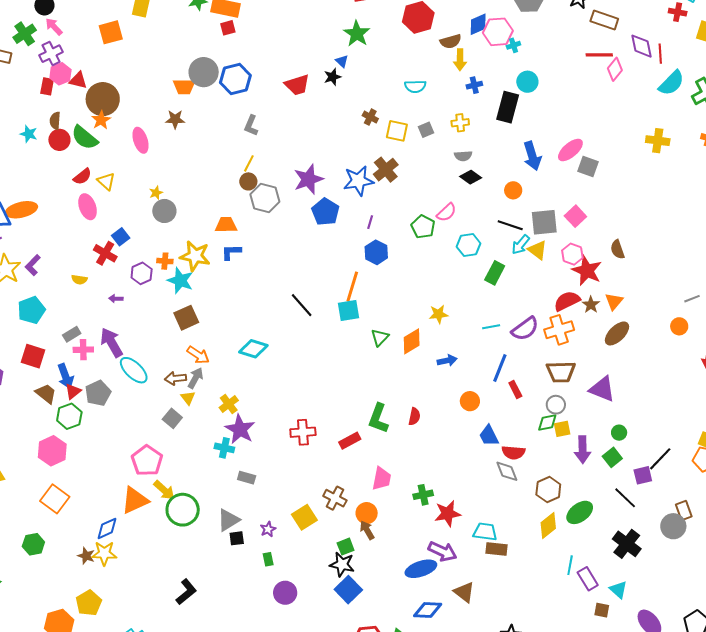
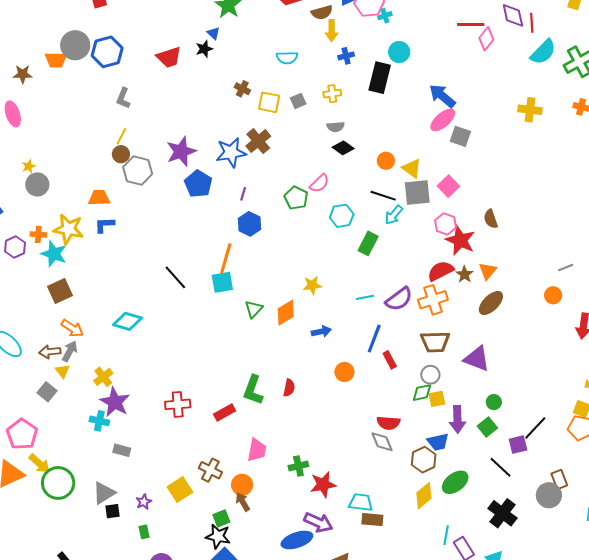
brown star: (175, 119) -> (23, 74), moved
blue arrow: (532, 156) -> (442, 96), moved, turned 148
yellow triangle: (537, 250) -> (412, 168), moved
blue trapezoid: (489, 436) -> (438, 442), moved, turned -75

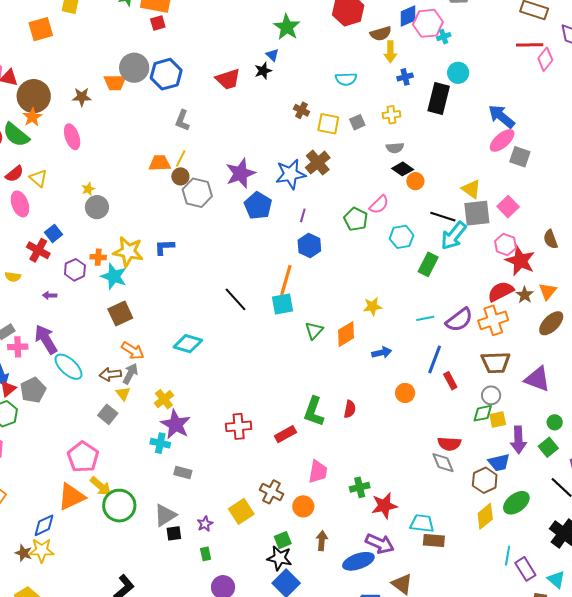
orange circle: (386, 161) -> (415, 181), moved
orange trapezoid: (99, 198) -> (160, 163), moved
cyan arrow: (394, 215) -> (454, 236), size x1.4
brown arrow: (243, 502) -> (322, 541), moved, turned 36

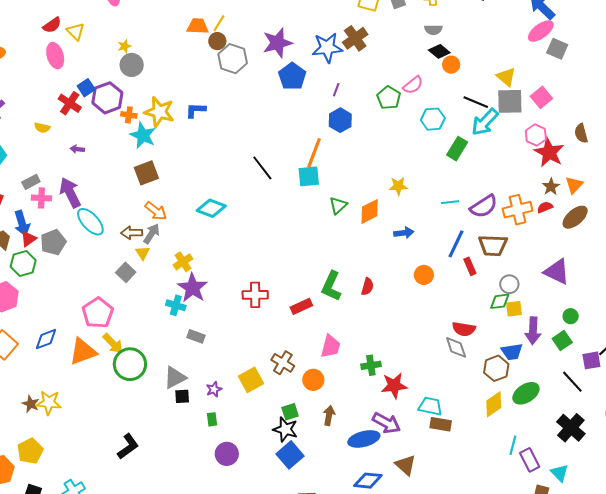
purple hexagon: (75, 270) -> (107, 98), moved, size x1.4
red semicircle: (501, 291) -> (545, 207), moved, size x0.6
brown trapezoid: (496, 362) -> (493, 245), moved
blue diamond: (44, 525) -> (46, 339), moved

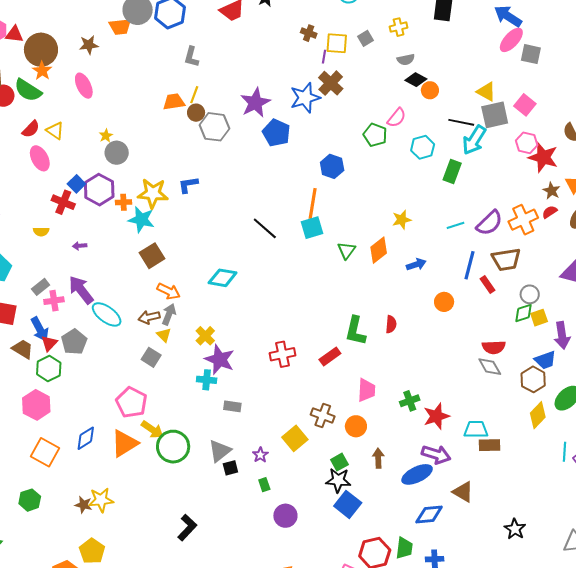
purple line: (336, 90) -> (324, 57), moved

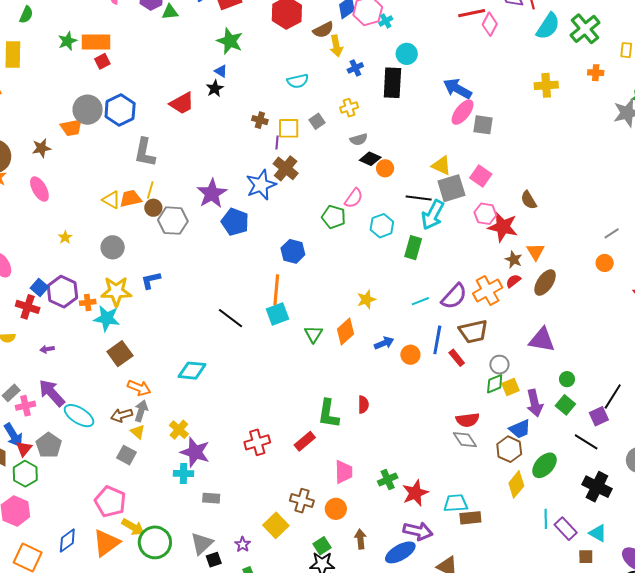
gray L-shape: (191, 57) -> (145, 152), size x1.4
yellow triangle: (55, 131) -> (111, 200), moved
gray circle: (117, 153) -> (113, 247), moved
orange circle: (444, 302) -> (410, 355), moved

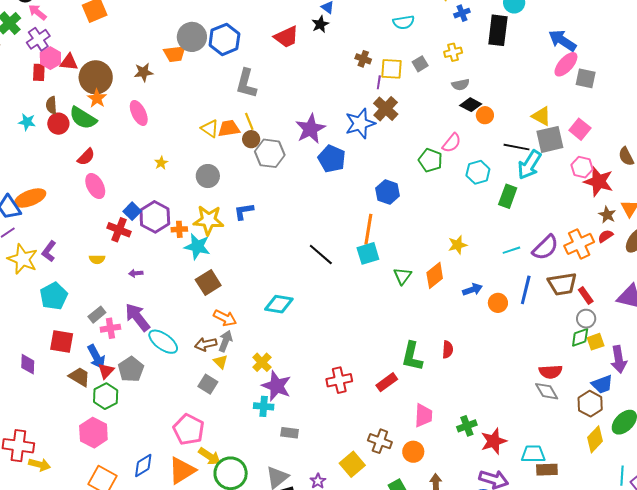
yellow line: (150, 190) -> (249, 121), turned -42
red rectangle: (457, 358) -> (586, 296), moved

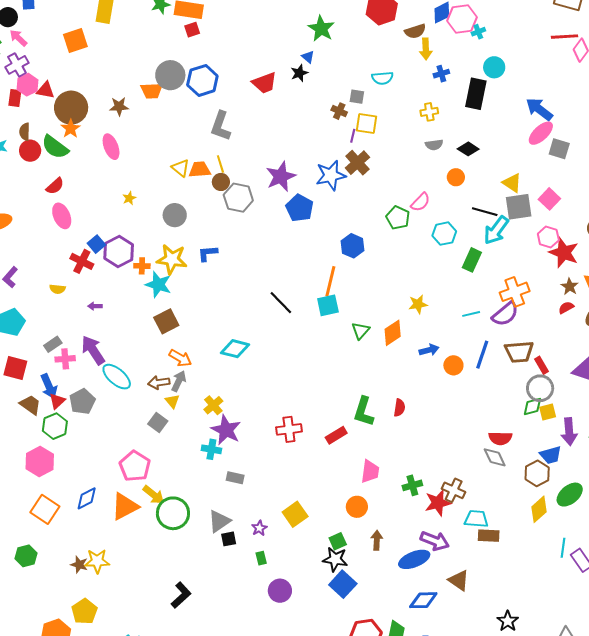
gray square: (420, 64) -> (357, 97), moved, turned 35
black diamond: (471, 105) -> (468, 149), moved
orange cross: (579, 244) -> (515, 292), moved
gray circle: (586, 319) -> (540, 388), size x1.4
brown cross: (380, 441) -> (454, 490), moved

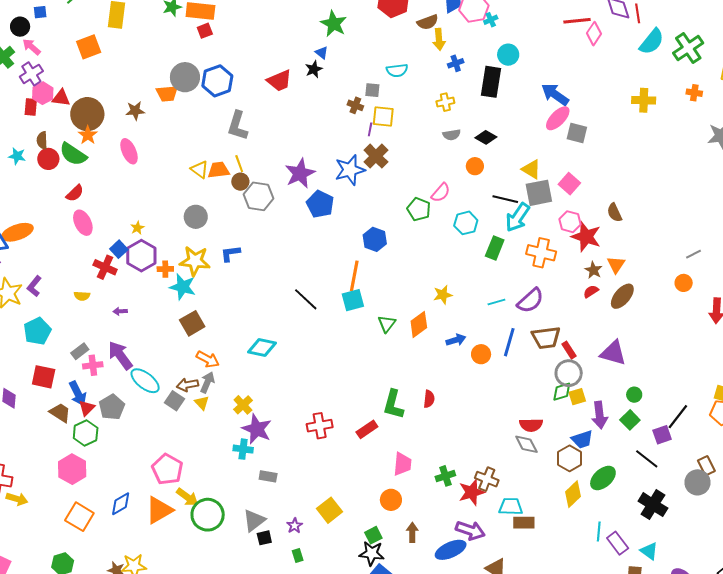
yellow star: (129, 198) -> (137, 228), moved
orange cross: (515, 292) -> (541, 253), moved, turned 36
gray square: (158, 423) -> (175, 401), moved

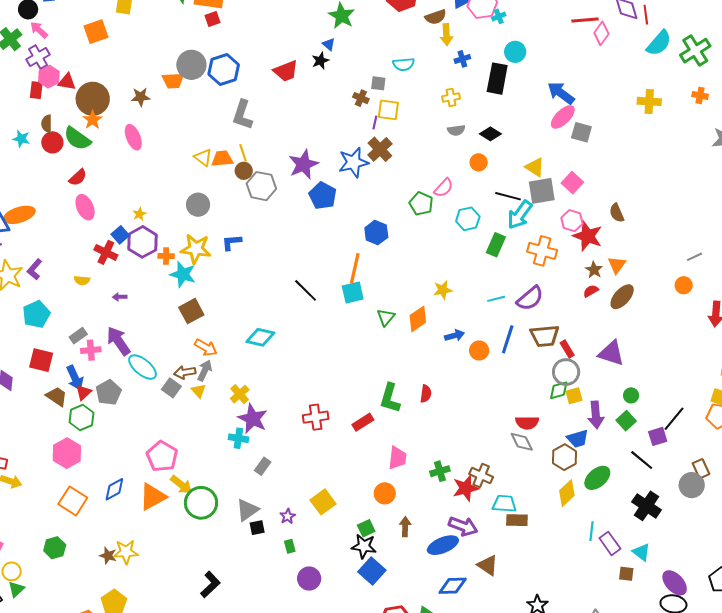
gray rectangle: (268, 476) -> (263, 466), turned -66

